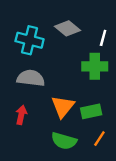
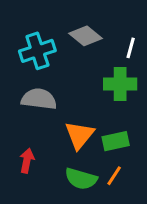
cyan cross: (30, 40) -> (37, 51), turned -32
red arrow: (21, 115) -> (27, 161), moved
orange line: (99, 139) -> (114, 176), moved

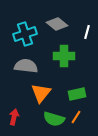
green cross: (120, 84) -> (64, 56), moved
orange triangle: (80, 135) -> (41, 93), moved
red arrow: (27, 161) -> (14, 117), moved

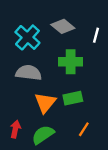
cyan cross: (25, 34) -> (27, 37), turned -30
green rectangle: (77, 94) -> (73, 98), moved
green semicircle: (54, 119) -> (43, 135), moved, turned 130

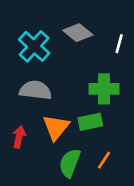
green cross: (71, 62) -> (104, 89), moved
red arrow: (15, 129) -> (19, 137), moved
green semicircle: (43, 135) -> (70, 163), moved, turned -35

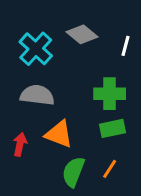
green rectangle: (90, 122) -> (112, 128), moved
orange triangle: (56, 127) -> (59, 134), turned -48

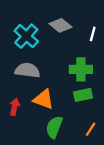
orange line: (110, 169) -> (91, 129), moved

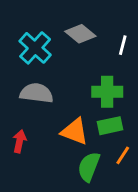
orange triangle: (43, 99) -> (75, 131), moved
green semicircle: (54, 127) -> (89, 167), moved
orange line: (91, 129) -> (123, 155), moved

